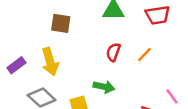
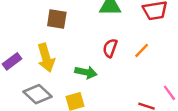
green arrow: (104, 87) -> (86, 72), moved

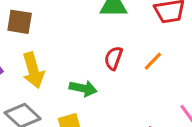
brown square: (57, 19) -> (20, 22), moved

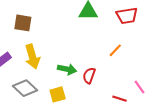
red semicircle: (113, 58) -> (89, 76), moved

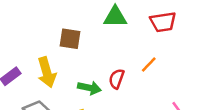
brown square: (23, 23) -> (70, 39), moved
red semicircle: (89, 76) -> (116, 79), moved

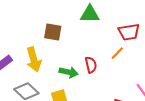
red trapezoid: (163, 22) -> (129, 32), moved
red semicircle: (116, 79) -> (91, 65), turned 147

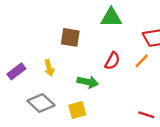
yellow arrow: (34, 59) -> (49, 68), size x0.6
red semicircle: (91, 65) -> (112, 61), moved, turned 42

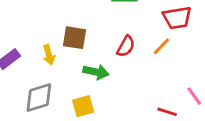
brown square: (70, 37) -> (75, 38), moved
gray diamond: (41, 103) -> (39, 98), turned -60

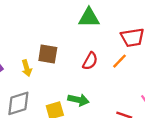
green arrow: (96, 72) -> (78, 100), moved

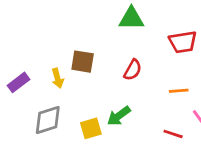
orange line: (120, 61) -> (179, 91), moved, turned 42
green arrow: (78, 100) -> (119, 116), turned 132

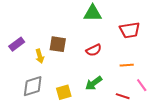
red semicircle: (133, 70) -> (94, 50), turned 35
purple rectangle: (19, 82) -> (17, 44), moved
green arrow: (119, 116) -> (94, 83), moved

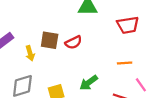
red semicircle: (94, 50) -> (73, 42), moved

